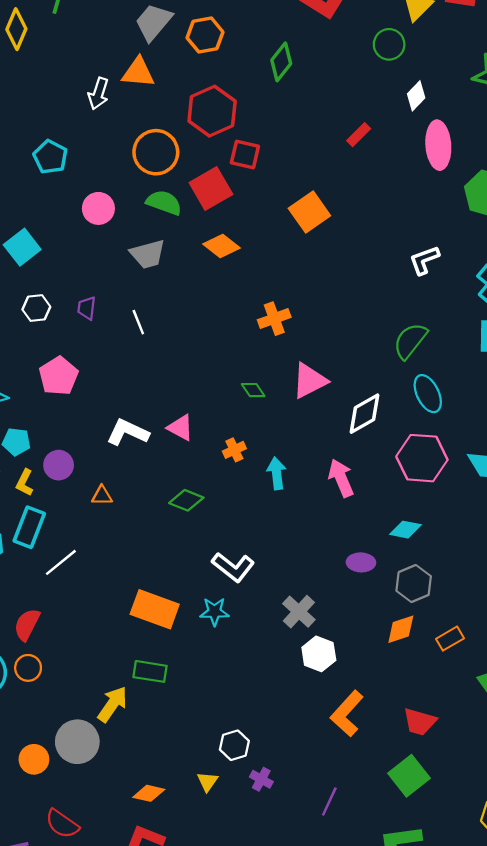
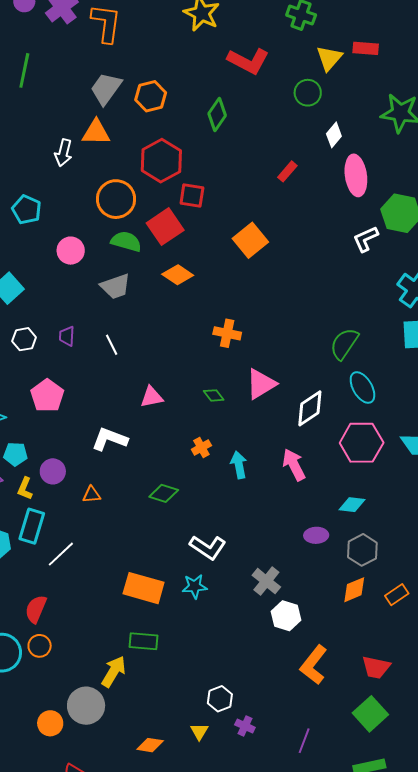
white L-shape: (424, 260) -> (366, 239), moved
orange cross: (274, 319) -> (227, 333), turned 36
pink triangle: (180, 428) -> (152, 397), moved, turned -35

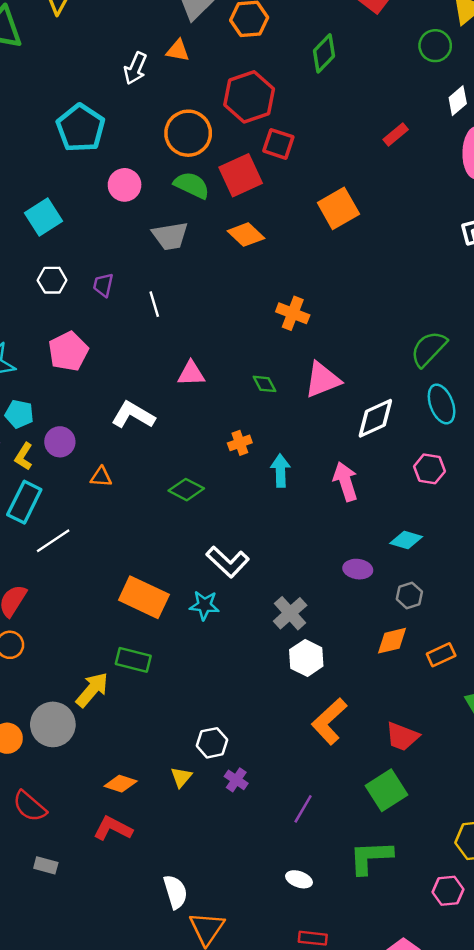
orange triangle: (96, 132) -> (178, 51), size x0.7
cyan pentagon: (27, 210) -> (81, 128), size x1.4
pink hexagon: (362, 443) -> (429, 469), size x0.6
gray hexagon: (362, 550) -> (409, 595), size x0.7

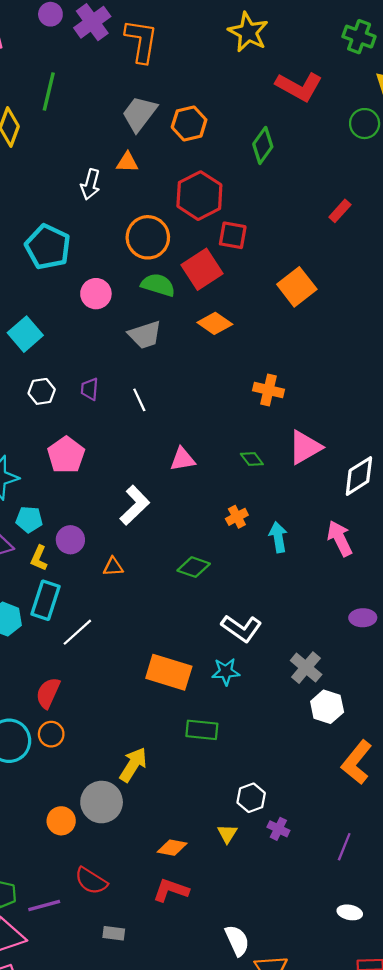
white L-shape: (133, 415) -> (135, 505), turned 114
green rectangle: (133, 660) -> (202, 730), moved

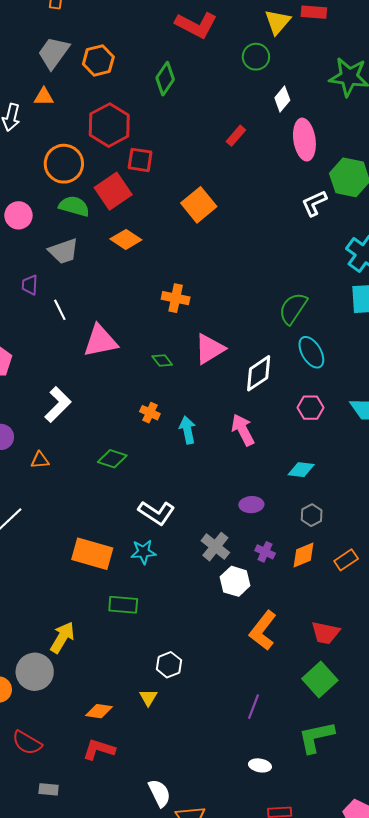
purple trapezoid: (90, 389) -> (30, 285), moved
pink triangle: (183, 459) -> (100, 341), moved, size x1.5
orange cross: (237, 517) -> (150, 413), turned -36
purple ellipse: (363, 618) -> (251, 505), moved
purple cross: (278, 829) -> (265, 552), moved

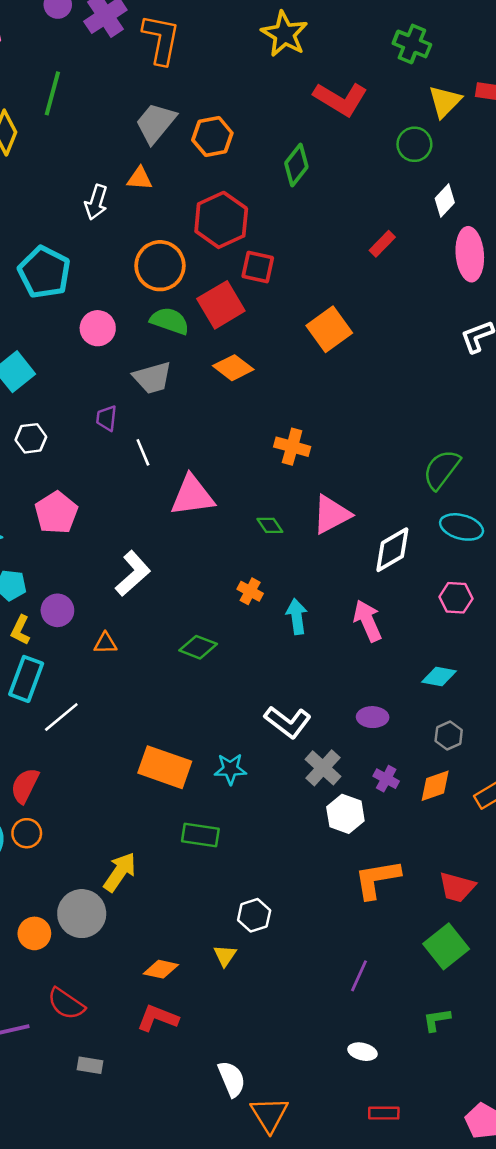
cyan ellipse: (311, 352) -> (462, 527), turned -48
white L-shape: (156, 513) -> (288, 722), moved
orange L-shape: (263, 630) -> (377, 879), turned 39
green L-shape: (316, 737) -> (437, 1020), size x0.6

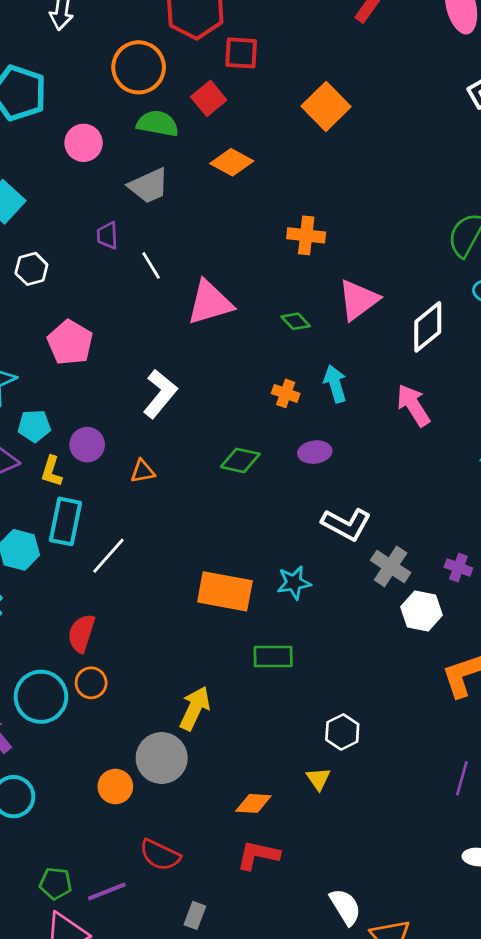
red square: (221, 305) -> (209, 98), size x0.7
cyan arrow: (297, 616) -> (335, 384), moved
purple ellipse: (373, 717) -> (315, 452), moved
gray rectangle: (90, 1065) -> (195, 915), turned -70

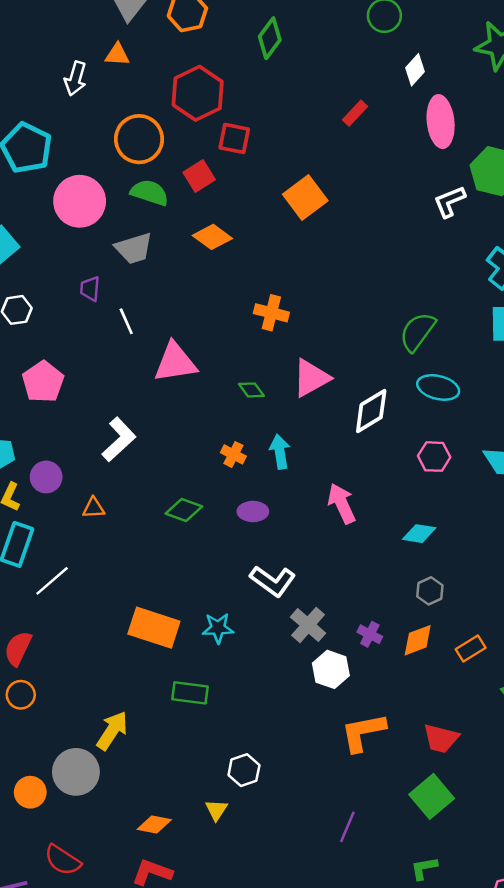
pink circle: (84, 143) -> (80, 201), size x1.5
pink arrow: (413, 405) -> (342, 504), moved

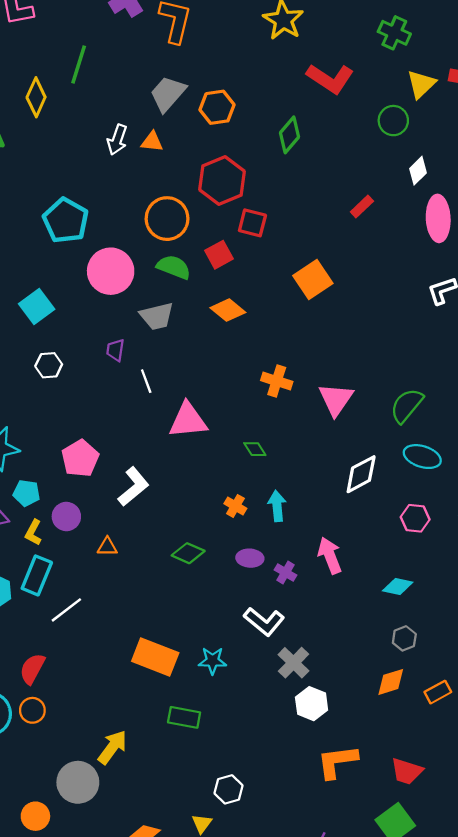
white arrow: (76, 79) -> (117, 140), moved
pink triangle: (311, 378) -> (336, 399), moved, turned -30
pink pentagon: (43, 382) -> (80, 458), moved
purple cross: (370, 634) -> (286, 572), moved
orange circle: (30, 792) -> (35, 816), moved

